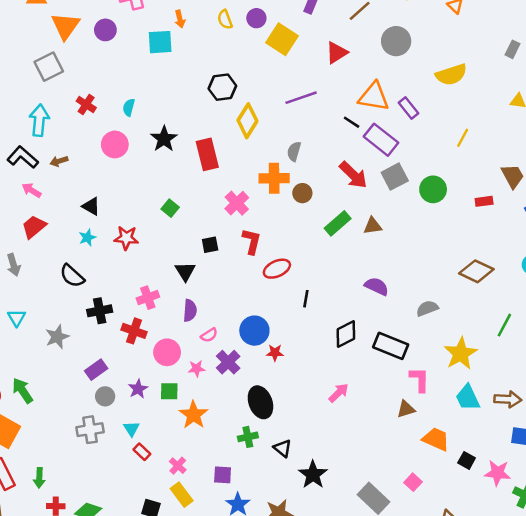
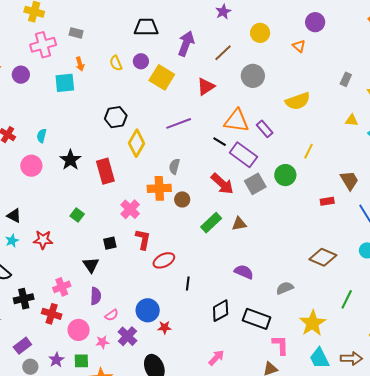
green circle: (433, 189) -> (285, 175), moved

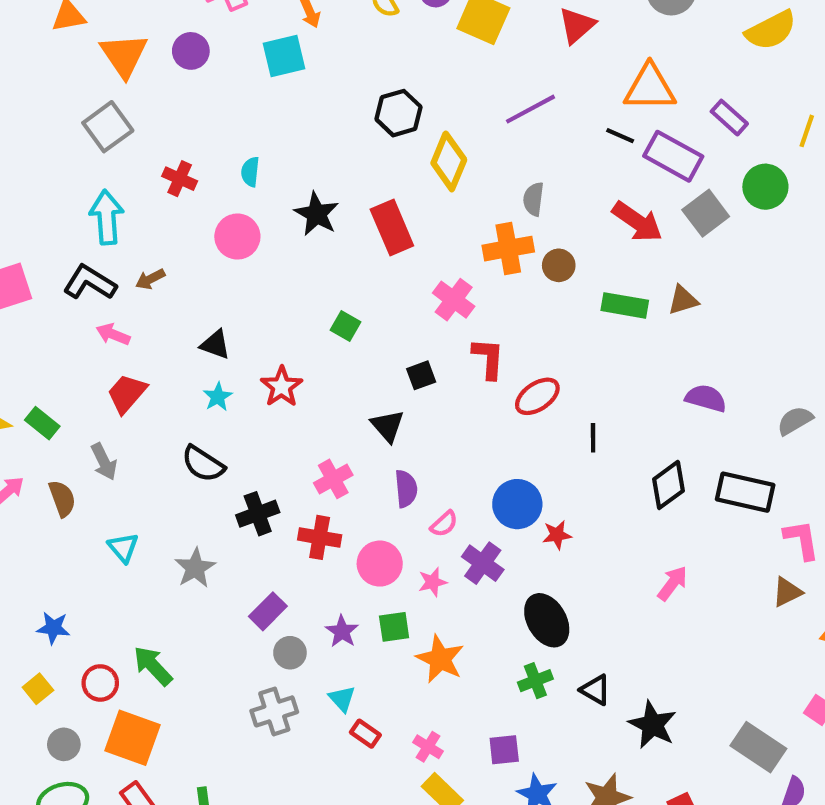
purple rectangle: (265, 129) -> (729, 118), moved
green rectangle: (211, 223) -> (625, 305), turned 60
red star: (43, 240) -> (282, 387), turned -30

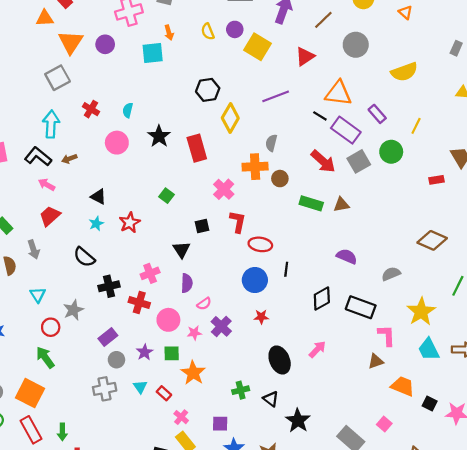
red ellipse: (537, 396) -> (260, 244), turned 35
blue circle: (517, 504) -> (255, 280), moved
black ellipse: (547, 620) -> (280, 360), moved
red circle: (100, 683) -> (51, 327), moved
red rectangle: (365, 734) -> (164, 393), moved

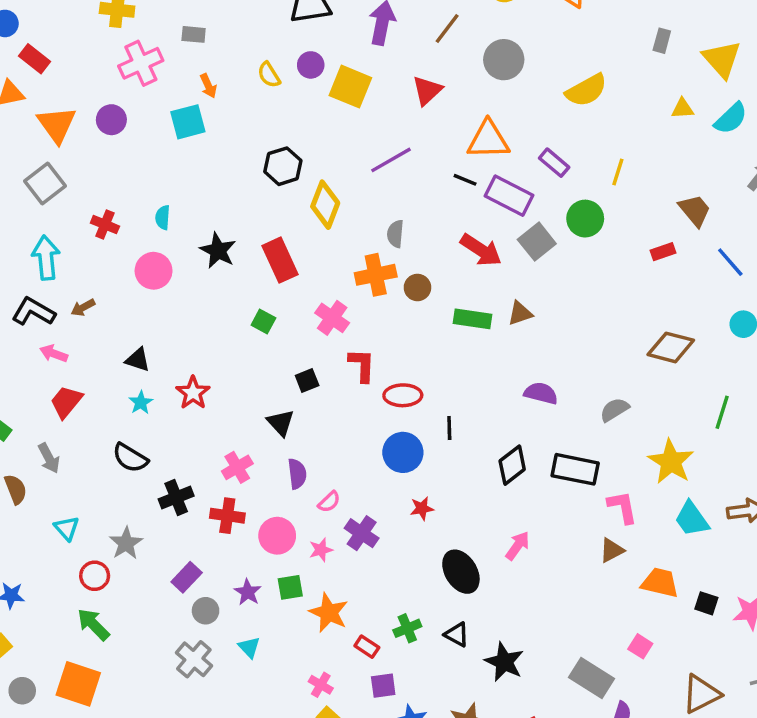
green square: (166, 196) -> (263, 321), moved
gray cross: (105, 389) -> (194, 659), turned -30
red rectangle: (164, 393) -> (367, 647), moved

